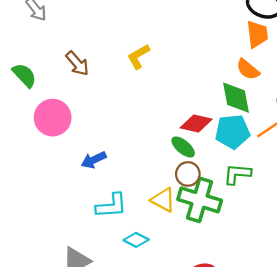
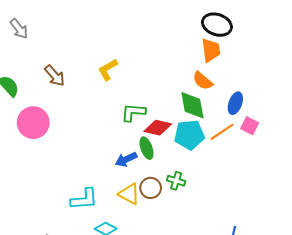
green ellipse: (183, 147) -> (147, 148), turned 30
blue arrow: (94, 160) -> (126, 159), moved
brown circle: (188, 174) -> (151, 188), moved
green L-shape: (237, 174) -> (133, 112), moved
green cross: (200, 200) -> (176, 181), moved, size x0.5

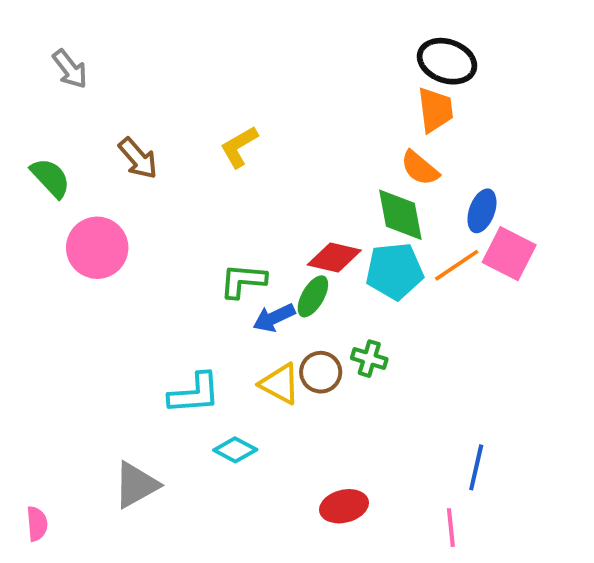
green L-shape: (133, 112) -> (243, 281), moved
pink square: (250, 126) -> (509, 254), size x1.5
green ellipse: (147, 148) -> (313, 296), turned 50

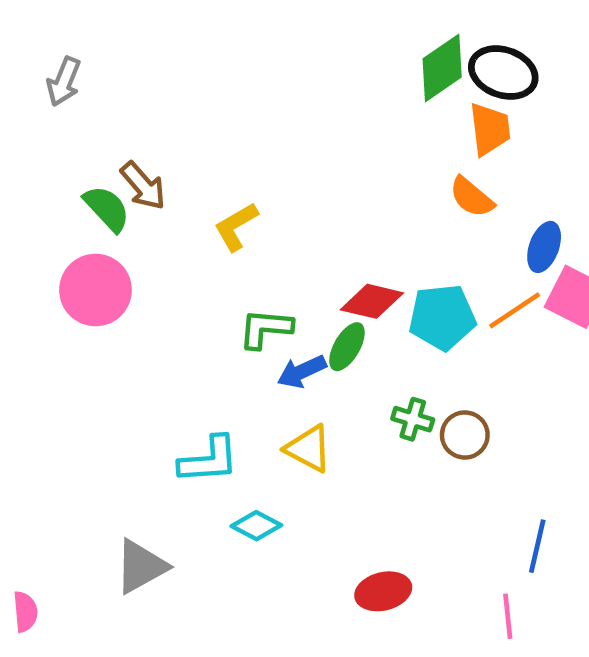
gray arrow: (70, 69) -> (64, 82), turned 60
yellow L-shape: (239, 147) -> (236, 227), moved
green semicircle: (51, 178) -> (107, 208), moved
green diamond: (400, 215) -> (442, 68), moved, turned 66
brown circle: (321, 372) -> (465, 435), moved

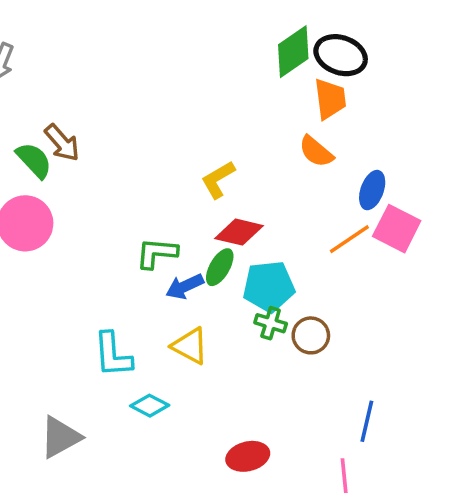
yellow L-shape: (236, 227) -> (218, 180), moved
cyan pentagon: (442, 317) -> (269, 286), moved
cyan L-shape: (209, 460) -> (113, 355), turned 90

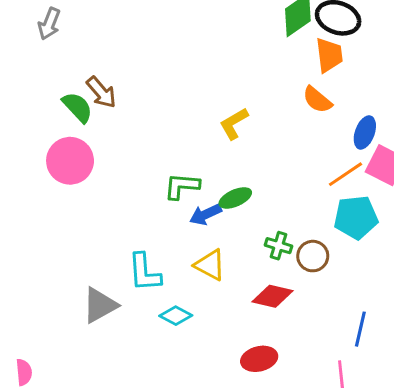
red diamond: (239, 232) -> (273, 296), moved
green ellipse: (220, 267) -> (235, 198), turned 36
cyan pentagon: (269, 286) -> (356, 217), moved
gray triangle: (60, 437) -> (100, 305), moved

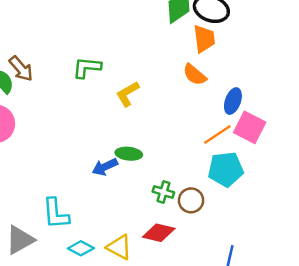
green L-shape: (182, 186) -> (87, 67), moved
green ellipse: (235, 198) -> (129, 154), turned 30
yellow triangle: (210, 265) -> (119, 247), moved

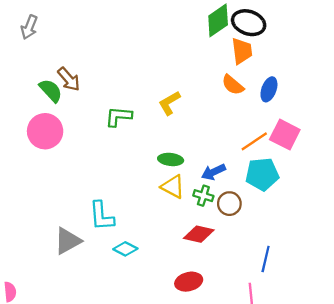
green L-shape: (87, 67) -> (119, 117), moved
blue ellipse: (233, 101) -> (269, 89), moved
blue arrow: (105, 167) -> (214, 172), moved
yellow triangle: (119, 247) -> (173, 187), moved

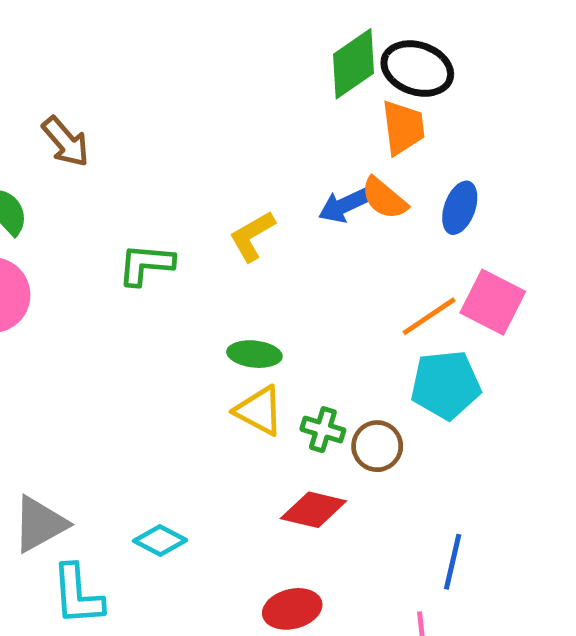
brown arrow: (69, 79) -> (66, 142), moved
blue arrow: (214, 172) -> (344, 205), moved
cyan L-shape: (102, 216) -> (77, 595), moved

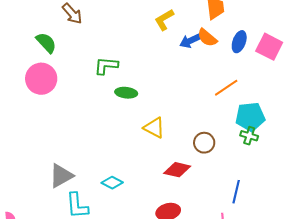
yellow L-shape: (252, 236) -> (164, 20), moved
pink square: (493, 302) -> (269, 47), moved
green ellipse: (254, 354) -> (126, 93), moved
cyan pentagon: (446, 385) -> (250, 117), moved
green cross: (323, 430) -> (249, 136), moved

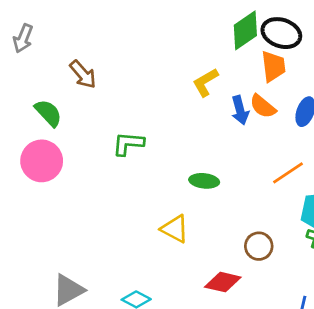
blue arrow: (190, 41) -> (240, 110), turned -80
green ellipse: (126, 93) -> (204, 181), moved
yellow triangle: (154, 128) -> (175, 229), moved

